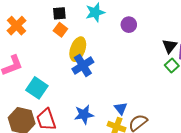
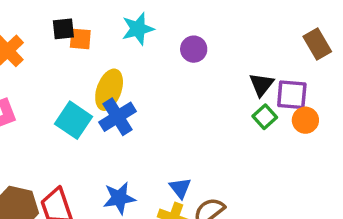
black square: (59, 13) -> (63, 29), moved
orange square: (60, 30) -> (80, 39), moved, turned -32
cyan square: (37, 88) -> (74, 120), moved

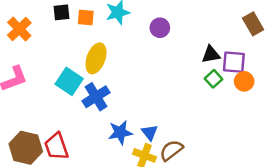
orange square: (80, 39) -> (86, 17), moved
black triangle: (261, 85) -> (211, 55), turned 42
blue cross: (118, 117) -> (96, 97), moved
blue star: (119, 198) -> (120, 132), moved

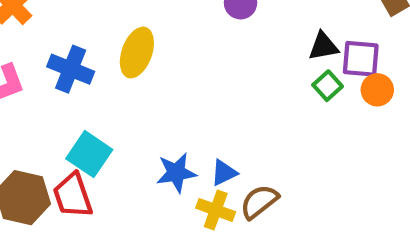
cyan square: (69, 81) -> (89, 154), moved
blue cross: (96, 97) -> (71, 69), moved, turned -36
blue triangle: (150, 132) -> (224, 173), turned 42

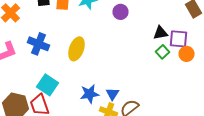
yellow ellipse: (137, 53) -> (76, 49), moved
blue triangle: (224, 173) -> (112, 94), turned -32

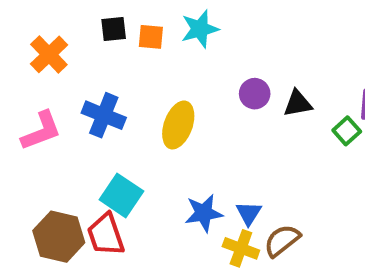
purple circle: (120, 12) -> (255, 94), moved
black triangle: (160, 33) -> (298, 103), moved

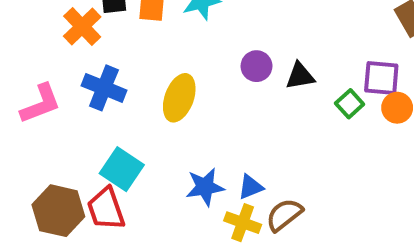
orange cross: (49, 54) -> (82, 26), moved
blue triangle: (249, 213) -> (251, 187), turned 36

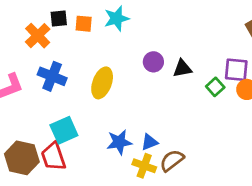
cyan square: (122, 169) -> (64, 130), turned 32

